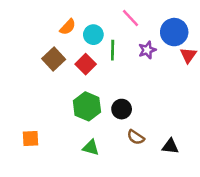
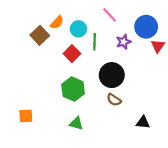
brown square: (54, 59) -> (40, 35), moved
black circle: (122, 109) -> (112, 75), moved, size x1.5
brown semicircle: (136, 137) -> (114, 100), moved

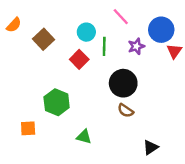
orange semicircle: (57, 22) -> (14, 25), moved
green hexagon: (73, 89) -> (57, 102), moved
black triangle: (143, 122) -> (151, 147), moved, turned -40

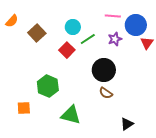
pink line: (121, 17) -> (113, 16), moved, turned -42
green line: (104, 46) -> (88, 39), turned 56
green triangle: (84, 137) -> (71, 115), size x1.5

